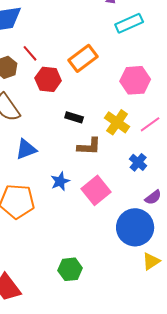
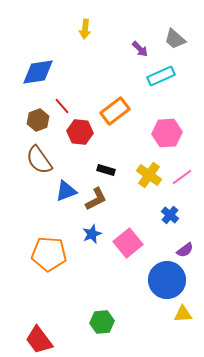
brown L-shape: (89, 146) -> (96, 199), moved, turned -30
blue triangle: (26, 149) -> (66, 191), moved
yellow triangle: (151, 261) -> (183, 314), turned 30

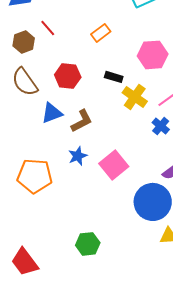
orange rectangle: (115, 111) -> (101, 33), size x0.7
red hexagon: (80, 132) -> (68, 76), moved
black rectangle: (106, 170) -> (114, 77), moved
blue cross: (170, 215) -> (161, 126), moved

